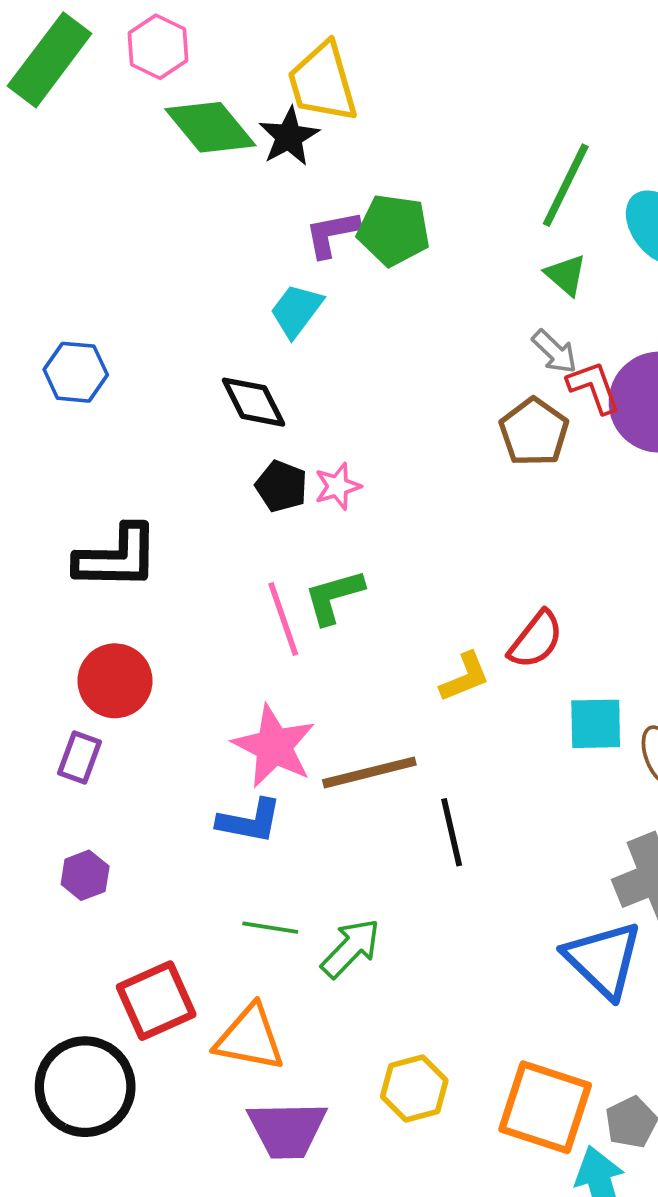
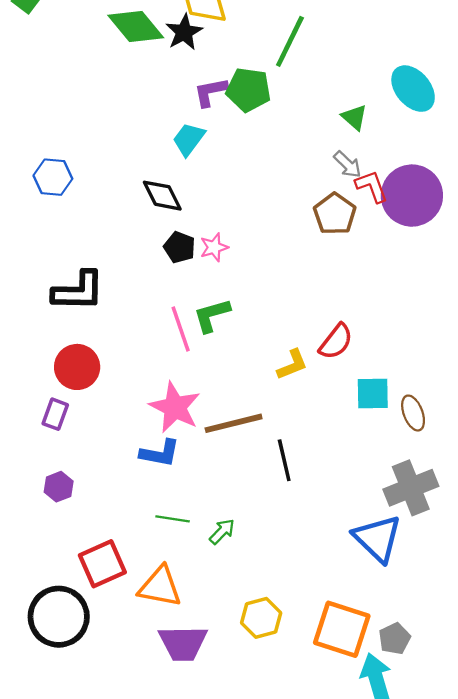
green line: (566, 185) -> (290, 41), moved
green arrow: (351, 948) -> (222, 532), size x0.7

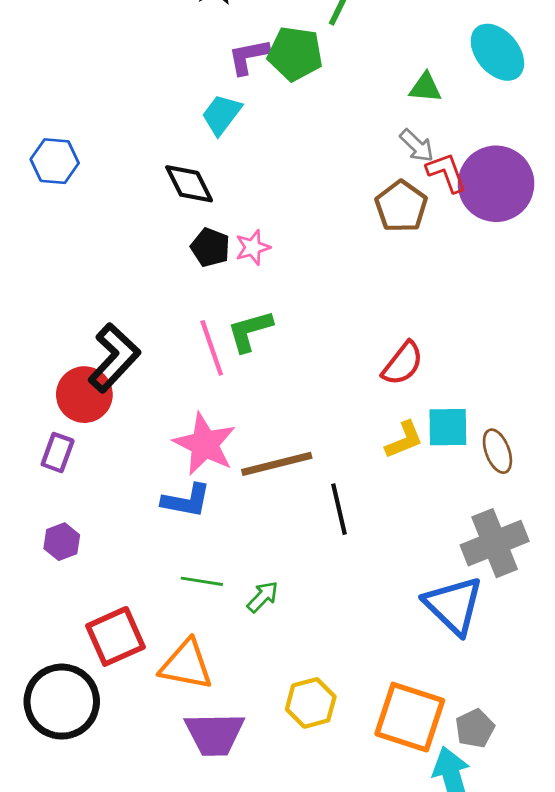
green triangle: (354, 117) -> (425, 88), turned -36
black L-shape: (78, 291) -> (114, 358), moved, turned -48
yellow L-shape: (292, 365) -> (404, 440), moved

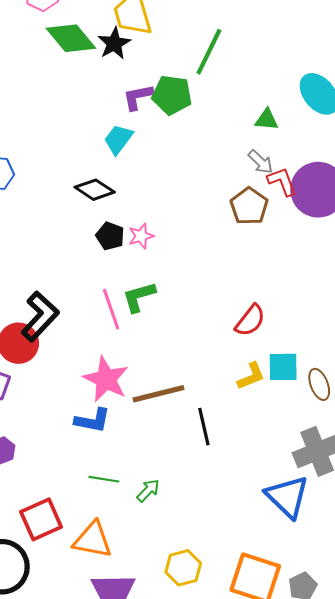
black diamond: (189, 184) -> (95, 190), turned -30

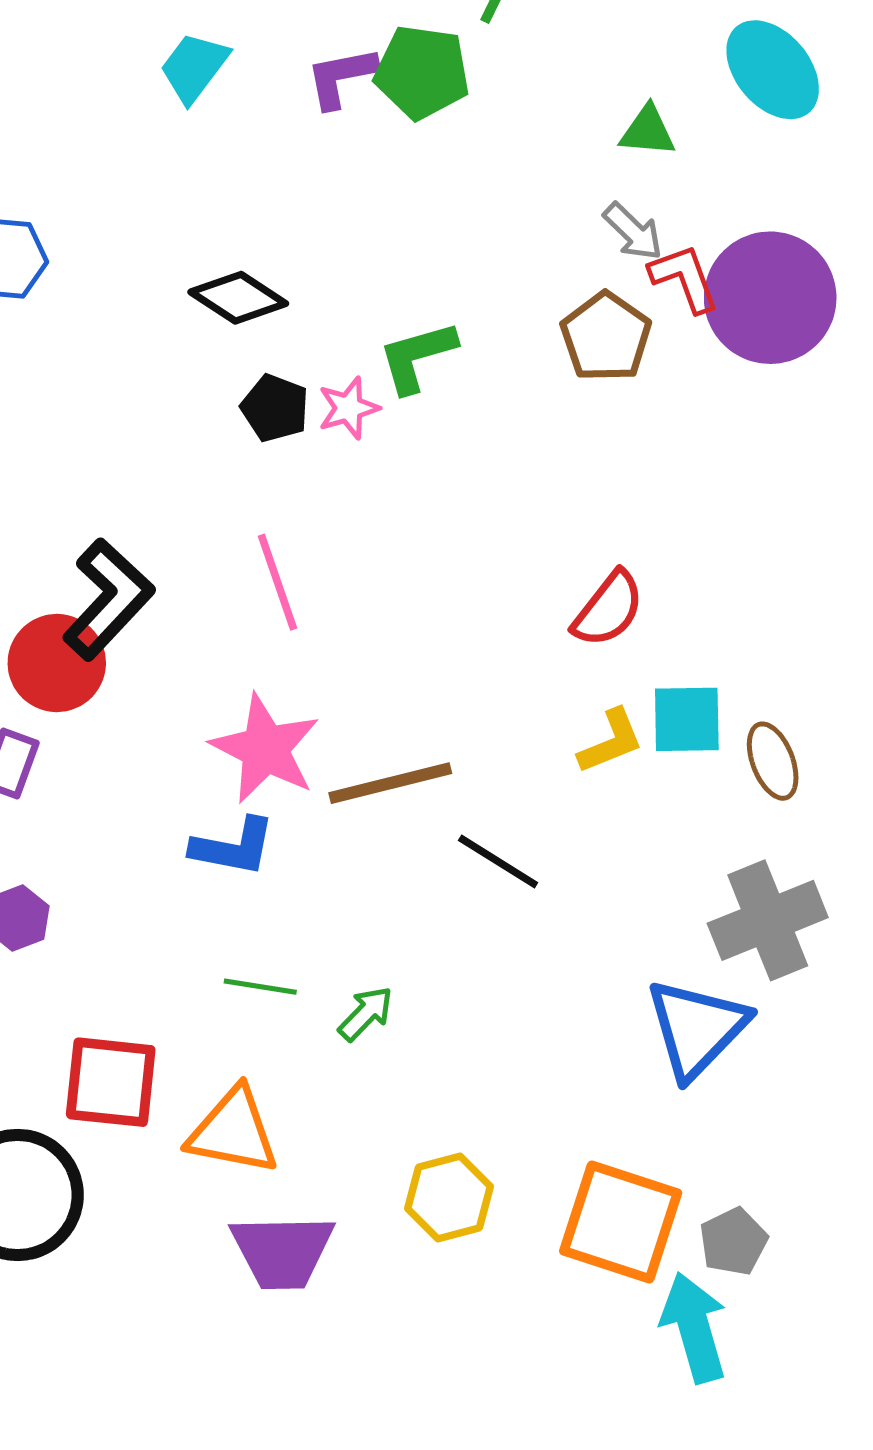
cyan trapezoid: (118, 139) -> (194, 67), moved
green L-shape: (139, 297) -> (417, 357), moved
black line: (204, 427) -> (498, 862), turned -45
blue triangle: (287, 497) -> (697, 1028), turned 30
red square: (41, 519) -> (111, 1082), turned 30

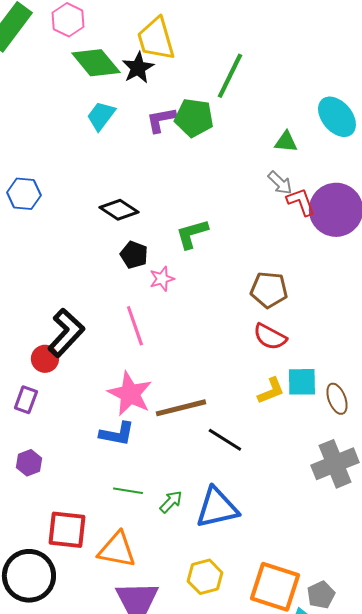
brown pentagon: (606, 337) -> (269, 290), moved, turned -30
pink star: (349, 408) -> (162, 279), moved
red semicircle: (608, 609) -> (270, 337), turned 80
red circle: (57, 663) -> (45, 359), size x0.7
blue triangle: (697, 1028) -> (217, 508), moved, turned 33

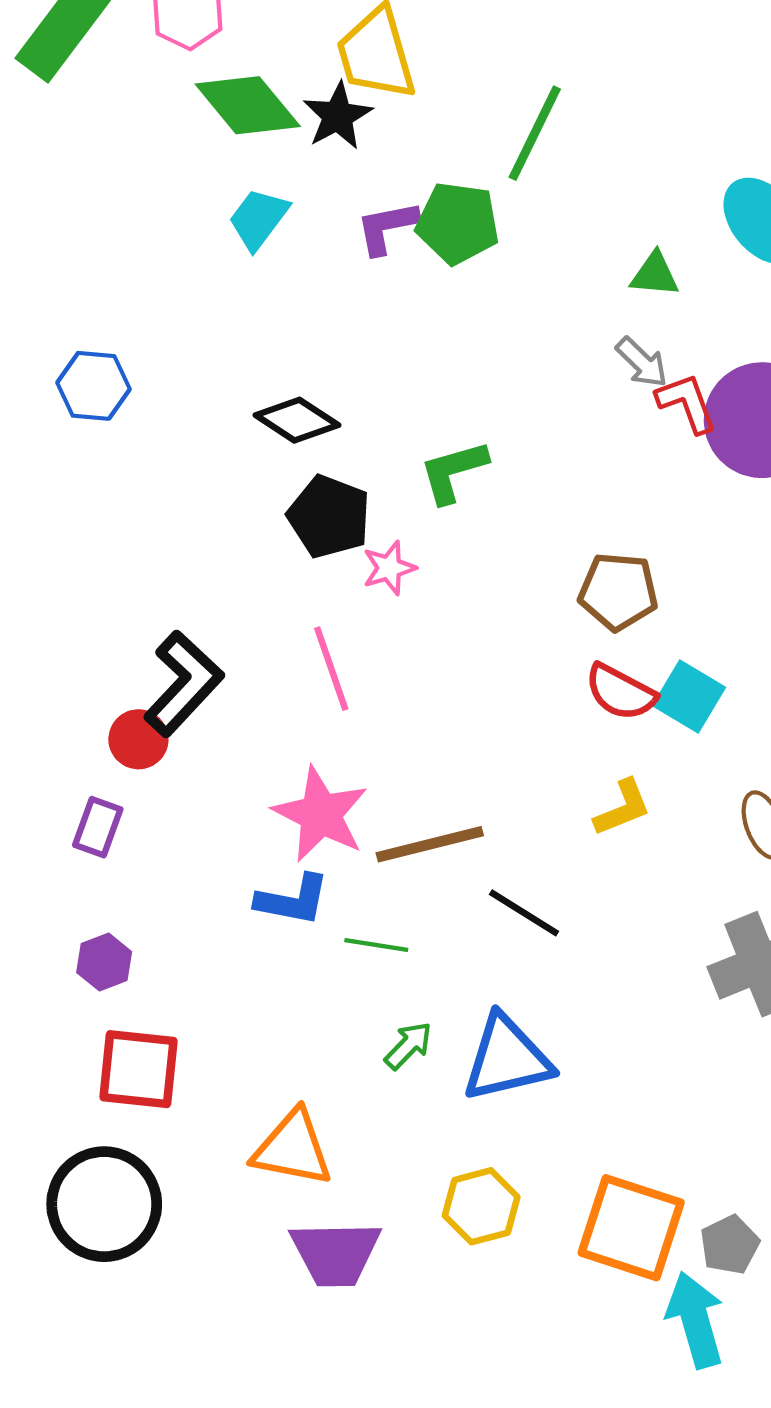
black pentagon: (134, 255) -> (329, 517), size x1.4
cyan square: (302, 382) -> (689, 696), moved, turned 32
green line: (128, 491) -> (376, 945), moved
red square: (67, 530) -> (138, 1069), moved

